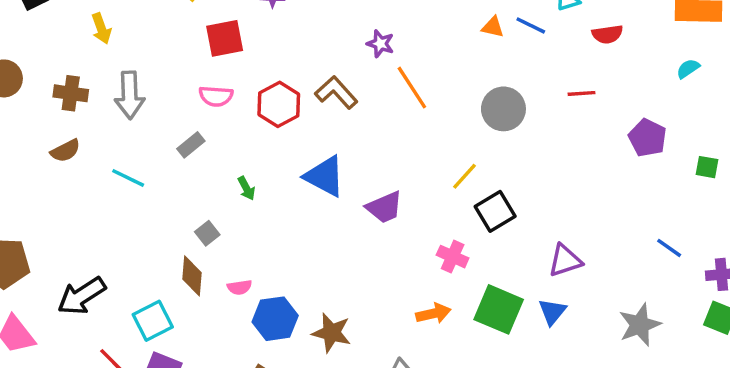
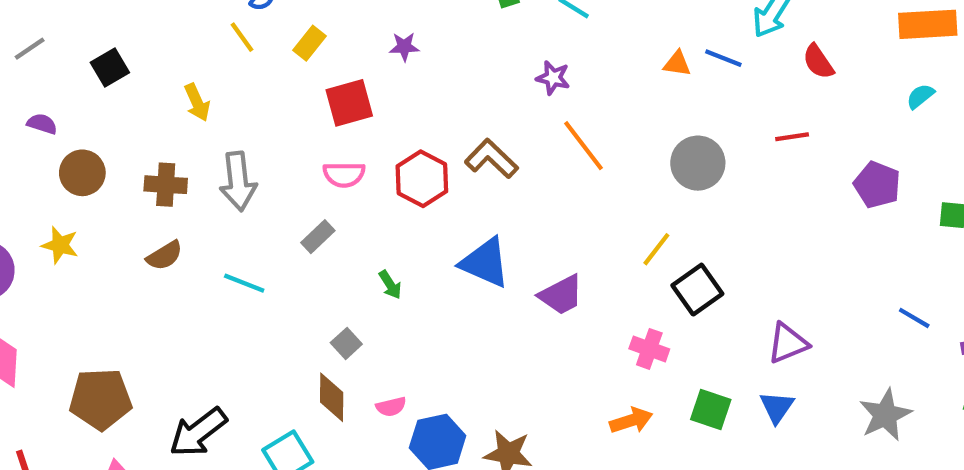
red semicircle: (607, 34) -> (818, 62), turned 68
purple star: (380, 44) -> (553, 78), moved
green square: (499, 309) -> (711, 409), size x0.7

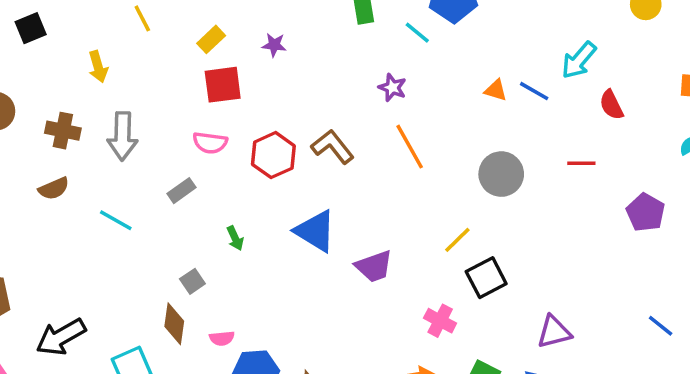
yellow rectangle: (309, 43) -> (211, 39), moved

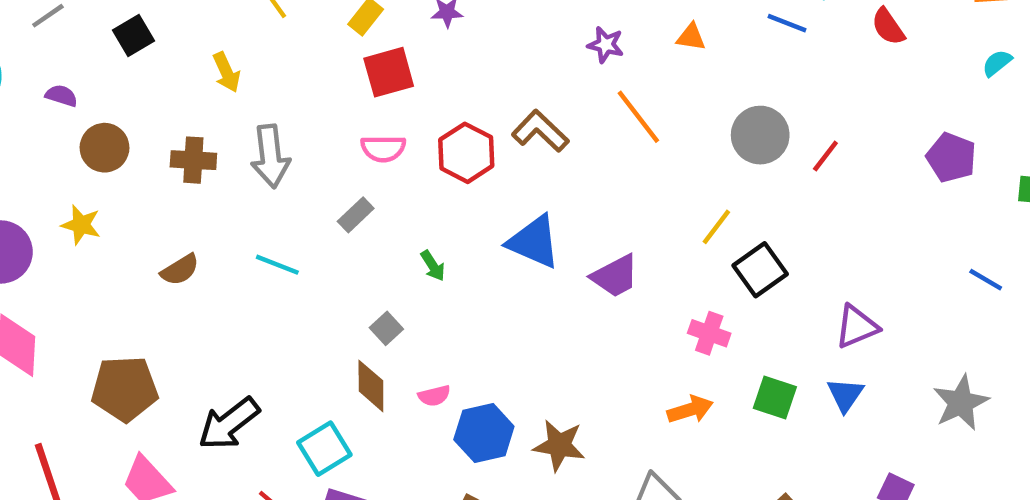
orange triangle: (496, 90) -> (691, 37), moved
red line: (581, 163) -> (825, 156), moved, turned -44
brown semicircle: (54, 188) -> (180, 270), moved
blue line: (661, 326) -> (986, 280), moved

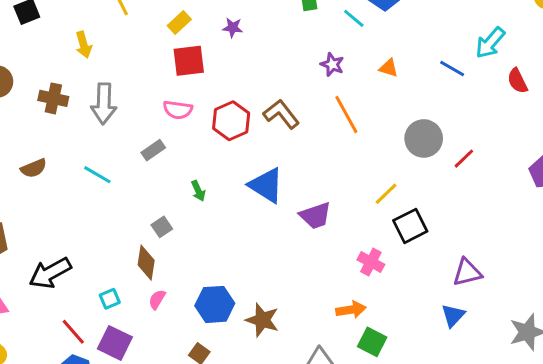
pink semicircle: (434, 396) -> (157, 299), moved, turned 126
green square: (775, 398) -> (372, 342), moved
cyan square: (324, 449) -> (110, 299), size x0.6

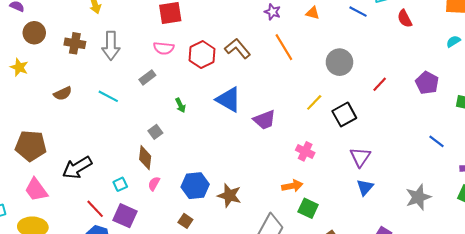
red line: (464, 159) -> (380, 84), moved
black square: (410, 226) -> (344, 115), moved
purple triangle: (467, 272) -> (360, 157), moved, turned -40

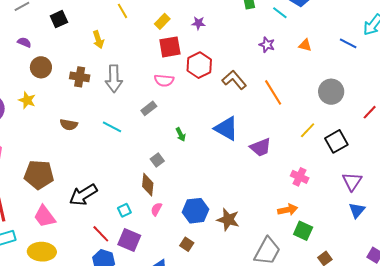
orange line: (284, 47) -> (273, 92), moved
red hexagon: (202, 55) -> (199, 65), moved
brown semicircle: (63, 93) -> (69, 125), turned 36

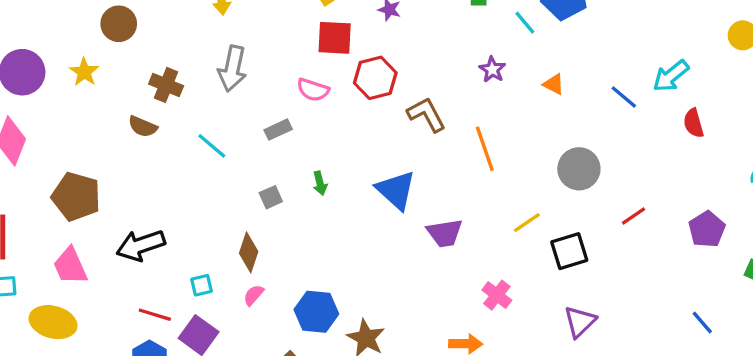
brown cross: (80, 77) -> (166, 85), moved
gray square: (157, 160) -> (271, 197), moved
red line: (101, 234) -> (155, 315), turned -42

